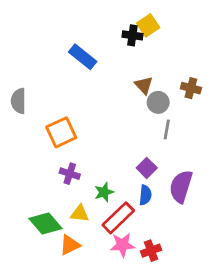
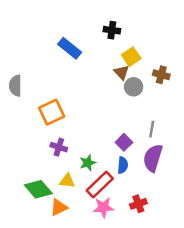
yellow square: (148, 25) -> (131, 57), moved
gray line: (167, 129) -> (152, 129), moved
red cross: (151, 251) -> (138, 204), moved

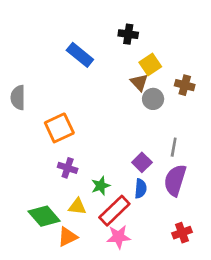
red cross: (138, 204) -> (182, 233), moved

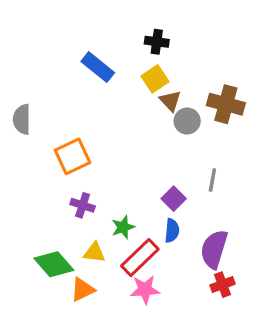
yellow square: (150, 64) -> (155, 79), moved
brown cross: (185, 85) -> (226, 104), size x1.5
purple semicircle: (175, 180) -> (214, 249), moved

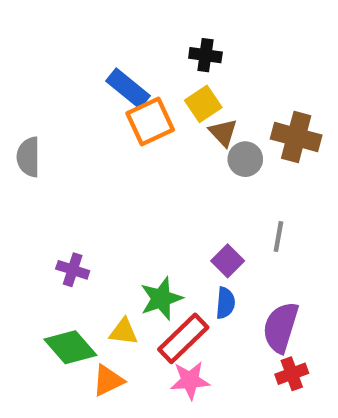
orange square: (72, 156) -> (150, 122), moved
purple cross: (83, 205) -> (73, 270), moved
green star: (123, 227) -> (161, 299), size x1.4

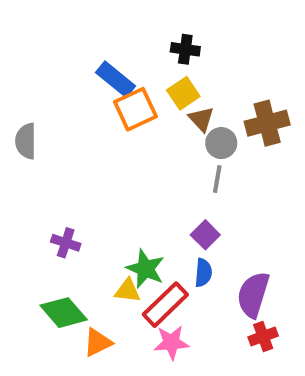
brown cross: (296, 137) -> (267, 123), turned -30
gray line: (278, 237) -> (217, 179), moved
green star: (161, 299) -> (145, 269), turned -30
yellow triangle: (124, 332) -> (128, 291), moved

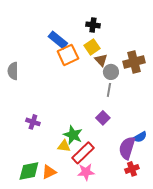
blue semicircle: (203, 273) -> (140, 137), moved, turned 56
green diamond: (64, 313) -> (29, 171), moved, turned -60

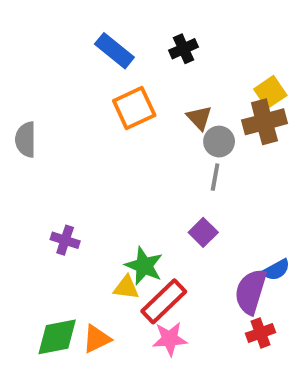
black cross: (93, 25) -> (184, 49), turned -32
blue rectangle: (58, 40) -> (114, 51), moved
yellow square: (92, 47) -> (270, 92), moved

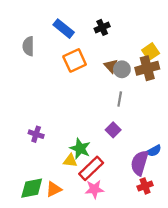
gray semicircle: (26, 140) -> (28, 46), moved
gray circle: (219, 142) -> (122, 69), moved

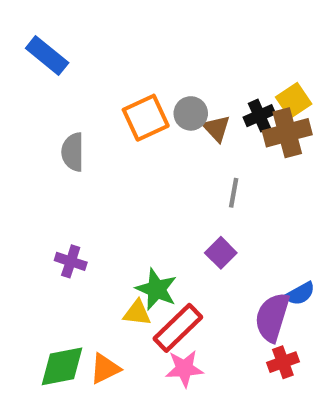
black cross: (102, 27) -> (259, 116), moved
blue rectangle: (64, 29) -> (47, 56), moved
gray semicircle: (28, 46) -> (73, 152), moved
gray circle: (122, 69) -> (191, 113), moved

